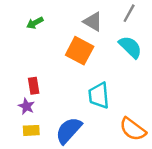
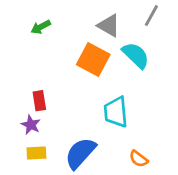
cyan semicircle: (130, 47) -> (136, 55), moved
orange semicircle: (133, 129) -> (139, 159), moved, size x0.6

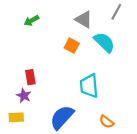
orange square: (93, 60) -> (72, 46), size x0.6
yellow rectangle: (36, 153) -> (16, 117), moved

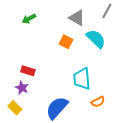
red rectangle: (30, 77) -> (28, 71), turned -64
yellow rectangle: (16, 117) -> (15, 108), turned 48
orange semicircle: (106, 122) -> (98, 102), moved, turned -64

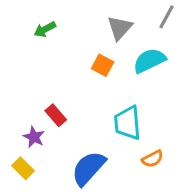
gray triangle: (77, 18) -> (120, 28), turned 42
cyan semicircle: (96, 39) -> (149, 61), turned -70
red rectangle: (28, 71) -> (56, 115), moved, turned 32

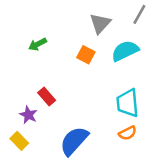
green arrow: (45, 29) -> (38, 44), moved
cyan trapezoid: (128, 123) -> (128, 103), moved

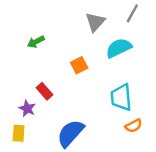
orange square: (86, 55) -> (79, 65), moved, turned 35
orange semicircle: (128, 133) -> (134, 126), moved
yellow rectangle: (19, 141) -> (19, 133), turned 49

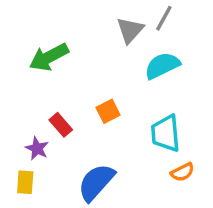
gray line: (132, 13) -> (164, 18), moved
green arrow: (36, 42) -> (49, 57), size x1.6
orange square: (79, 65) -> (108, 111), moved

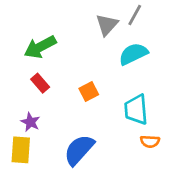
red rectangle: (61, 125) -> (40, 83), moved
orange semicircle: (182, 172) -> (150, 142), turned 30
yellow rectangle: (25, 182) -> (21, 150), size x1.4

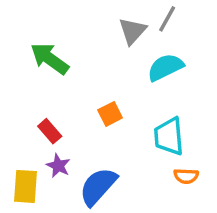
green arrow: (40, 47) -> (50, 59), turned 64
red rectangle: (40, 83) -> (50, 131), moved
purple star: (30, 122) -> (58, 166), moved

